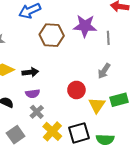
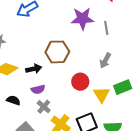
brown hexagon: (52, 35) -> (57, 52), moved

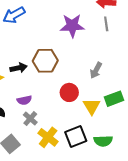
gray line: (106, 28) -> (106, 24), moved
black arrow: (34, 69) -> (19, 68), moved

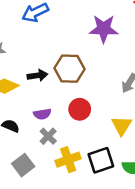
red circle: (69, 92) -> (80, 109), moved
yellow cross: (48, 137) -> (68, 160), turned 30

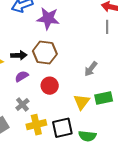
purple star: (104, 29) -> (48, 18), moved
purple semicircle: (42, 114) -> (22, 76), moved, turned 152

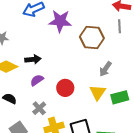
brown hexagon: (45, 52) -> (92, 38), moved
yellow triangle: (82, 102) -> (98, 92), moved

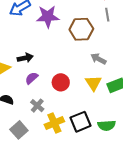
gray arrow: (105, 69) -> (98, 59), turned 91

